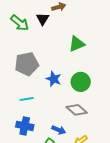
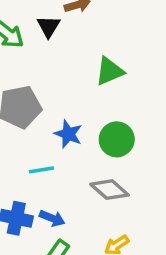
cyan line: (27, 99) -> (41, 170), moved
blue arrow: (59, 130) -> (52, 218), moved

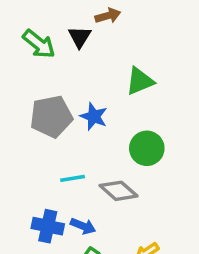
blue star: (68, 134) -> (94, 116), moved
gray diamond: (110, 190) -> (118, 191), moved

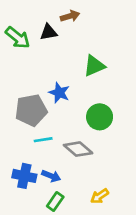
black triangle: (80, 37) -> (49, 32), turned 48
gray pentagon: (51, 116) -> (31, 110), moved

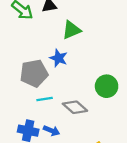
green triangle: (94, 66) -> (71, 30), moved
green circle: (100, 117) -> (107, 86), moved

